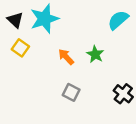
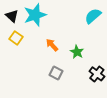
green star: (95, 54) -> (77, 52), moved

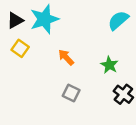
black triangle: (12, 16) -> (15, 20), turned 48
green star: (77, 52) -> (109, 65), moved

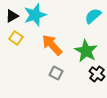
orange arrow: (66, 57) -> (52, 45), size x1.6
green star: (109, 65) -> (86, 51), size x1.6

